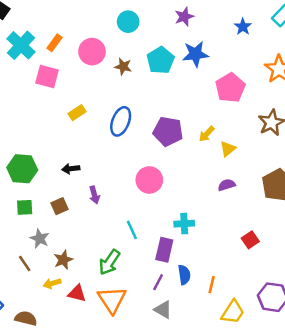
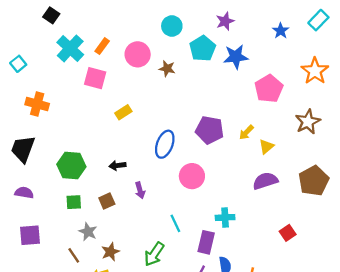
cyan pentagon: (161, 60) -> (203, 48), moved
blue ellipse: (121, 121) -> (165, 144), moved
purple semicircle: (227, 185) -> (265, 181), size x1.5

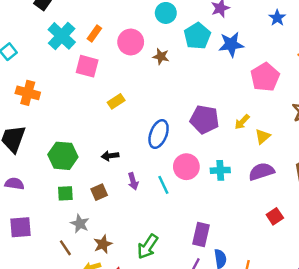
cyan cross: (225, 217) -> (220, 170), moved
cyan line: (175, 223) -> (163, 185), moved
red square: (288, 233) -> (275, 216), moved

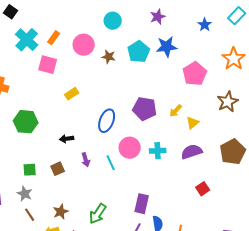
cyan pentagon: (197, 36) -> (139, 52), moved
green hexagon: (63, 156) -> (26, 122), moved
gray star: (80, 224) -> (25, 194), moved

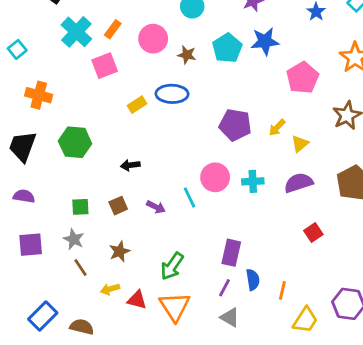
pink square: (48, 65) -> (105, 66), turned -36
blue ellipse: (107, 121) -> (172, 94), moved, turned 70
purple arrow: (86, 160) -> (156, 207), moved, turned -48
brown star: (61, 212) -> (119, 251), moved

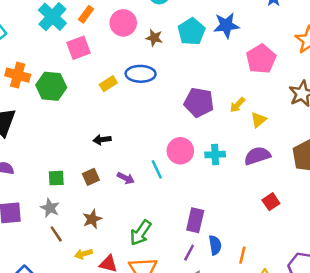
green hexagon: (75, 142) -> (51, 86), moved

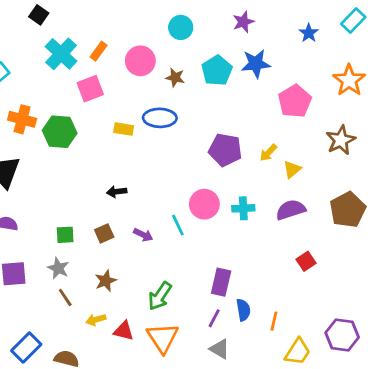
yellow rectangle: (108, 84) -> (124, 129), turned 42

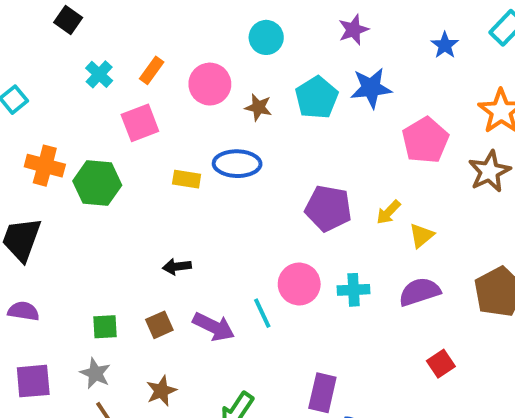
cyan cross: (61, 54) -> (99, 74), size x0.6
brown star: (341, 140) -> (489, 171), moved
purple arrow: (143, 235) -> (214, 327), size x1.5

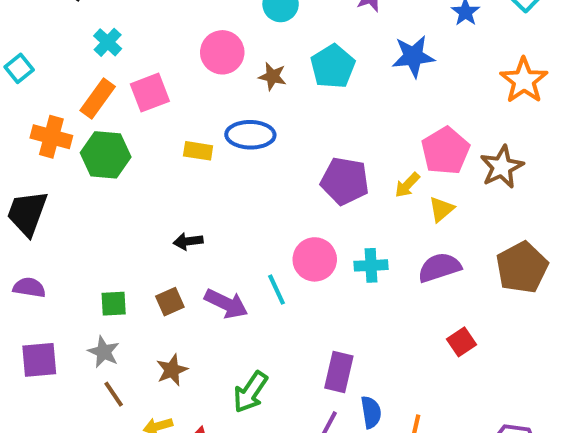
orange rectangle: (152, 70) -> (98, 99), moved, size x1.4
blue star: (371, 88) -> (413, 56), moved
pink pentagon: (425, 140) -> (445, 151), moved
brown star: (489, 171) -> (502, 167), moved

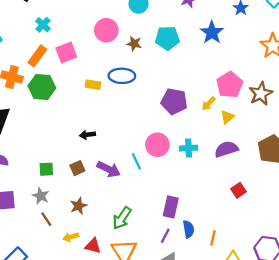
blue star: (413, 56) -> (212, 33), turned -30
cyan pentagon: (333, 66) -> (167, 38), turned 30

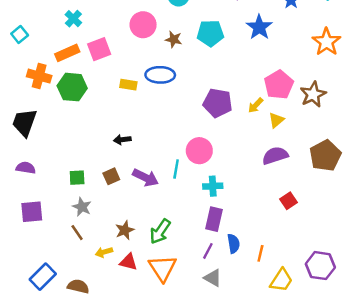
orange rectangle: (37, 56) -> (67, 53), turned 30
cyan cross: (189, 148) -> (213, 186), moved
cyan line: (136, 161) -> (176, 169), turned 35
gray star: (41, 196) -> (82, 207), moved
brown star: (79, 206) -> (125, 230), moved

